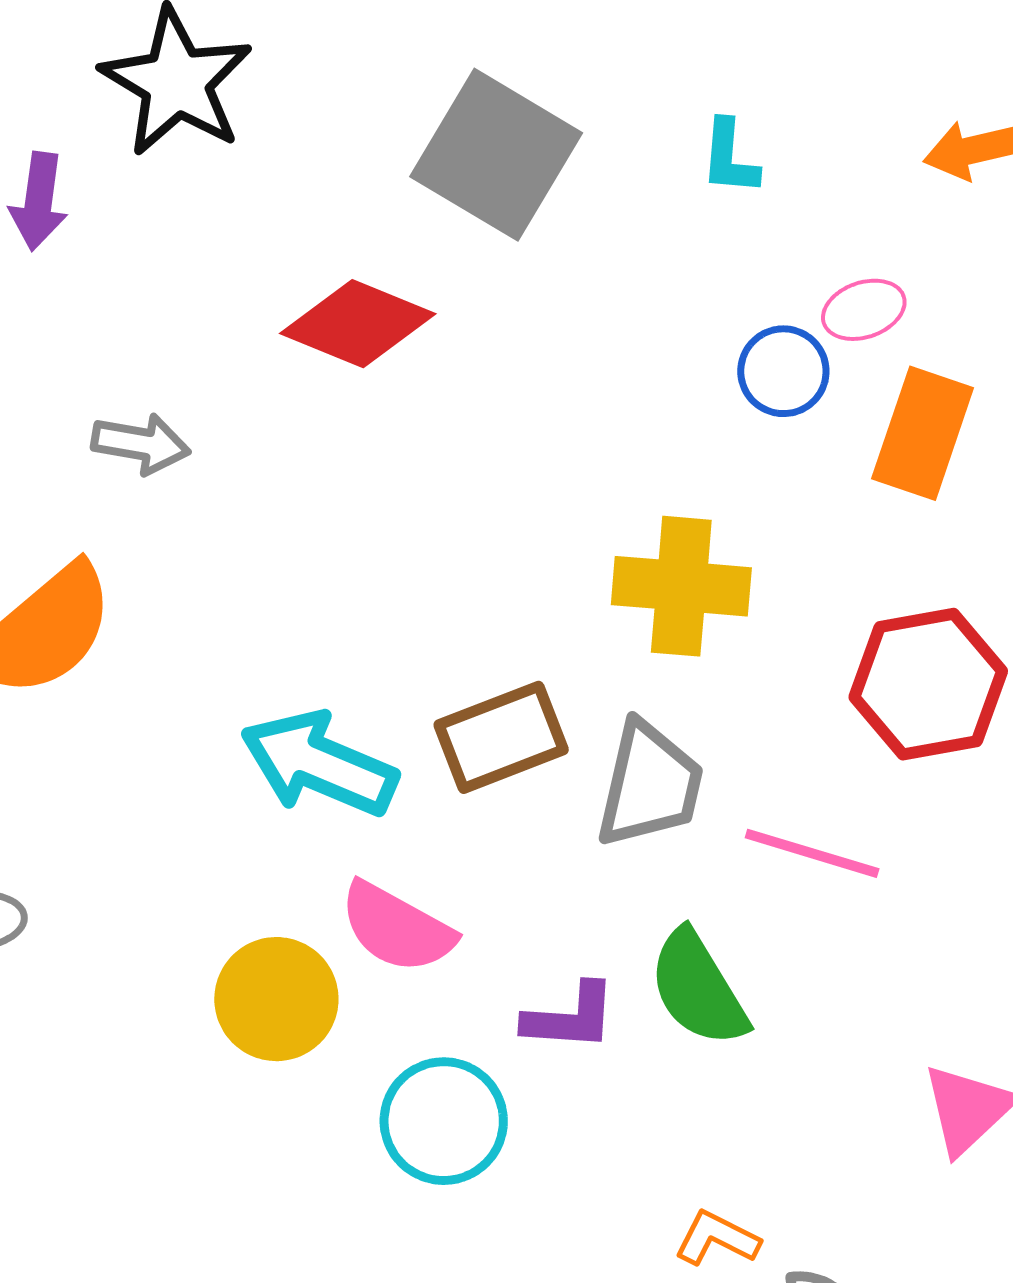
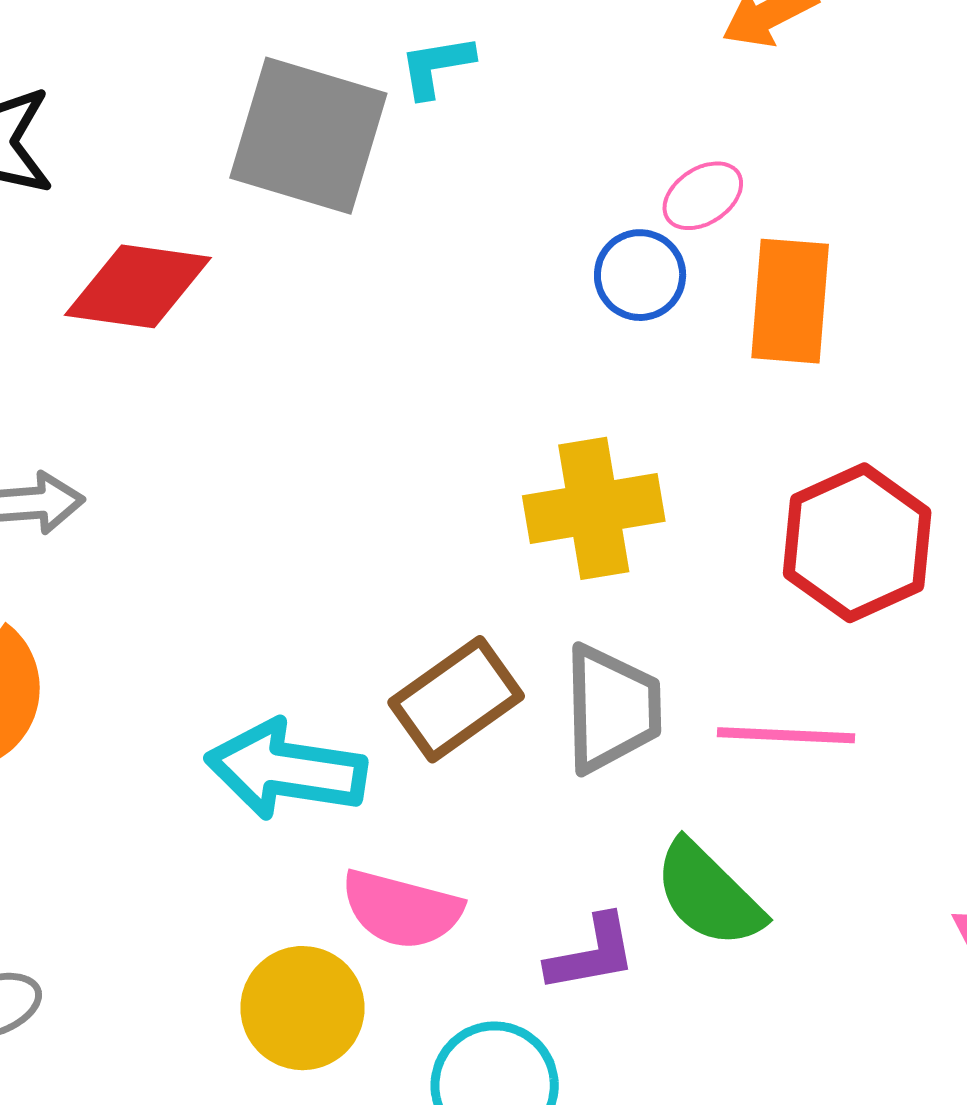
cyan L-shape: (729, 157) -> (436, 66), moved, turned 90
red diamond: (358, 324) -> (138, 286), moved

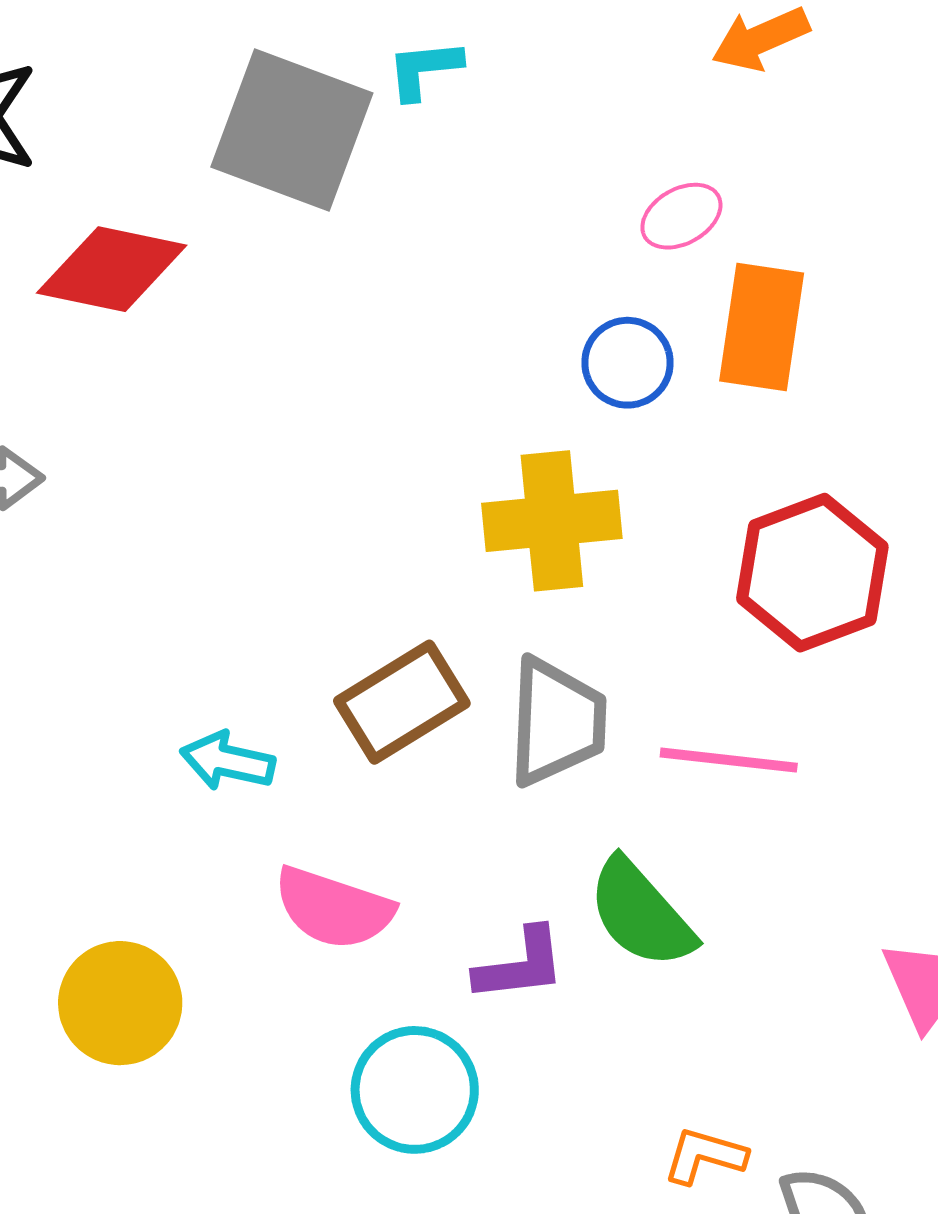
blue circle: (640, 275) -> (628, 363), moved
cyan arrow: (286, 770) -> (227, 761), size x0.6
yellow circle: (302, 1008) -> (120, 1003), moved

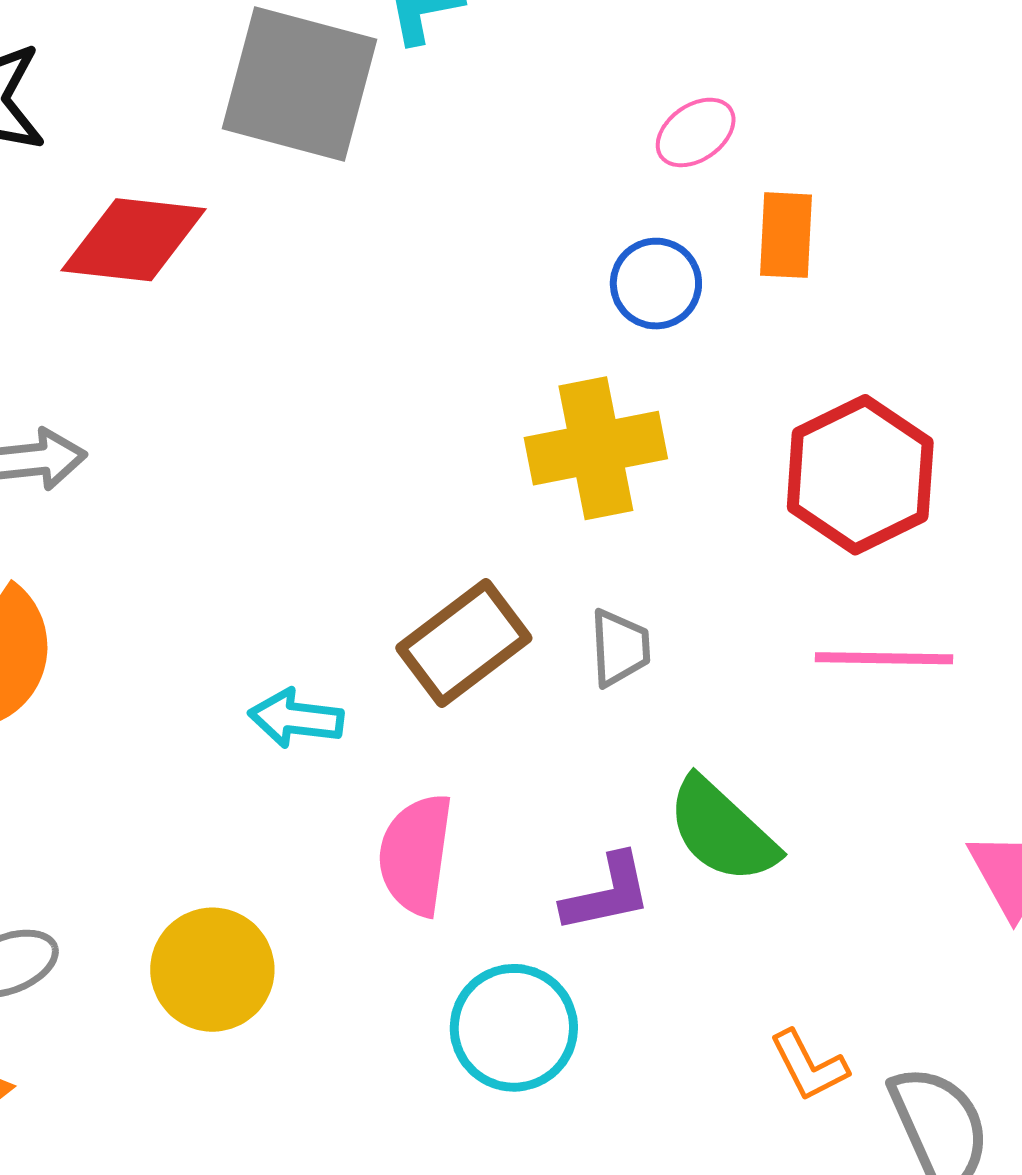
orange rectangle: (762, 327) -> (786, 235), size x0.7
gray trapezoid: (557, 722) -> (620, 648), size x0.6
pink line: (729, 760) -> (884, 658), moved
pink semicircle: (334, 908) -> (416, 855), turned 85
orange L-shape: (705, 1156) -> (809, 1066), turned -128

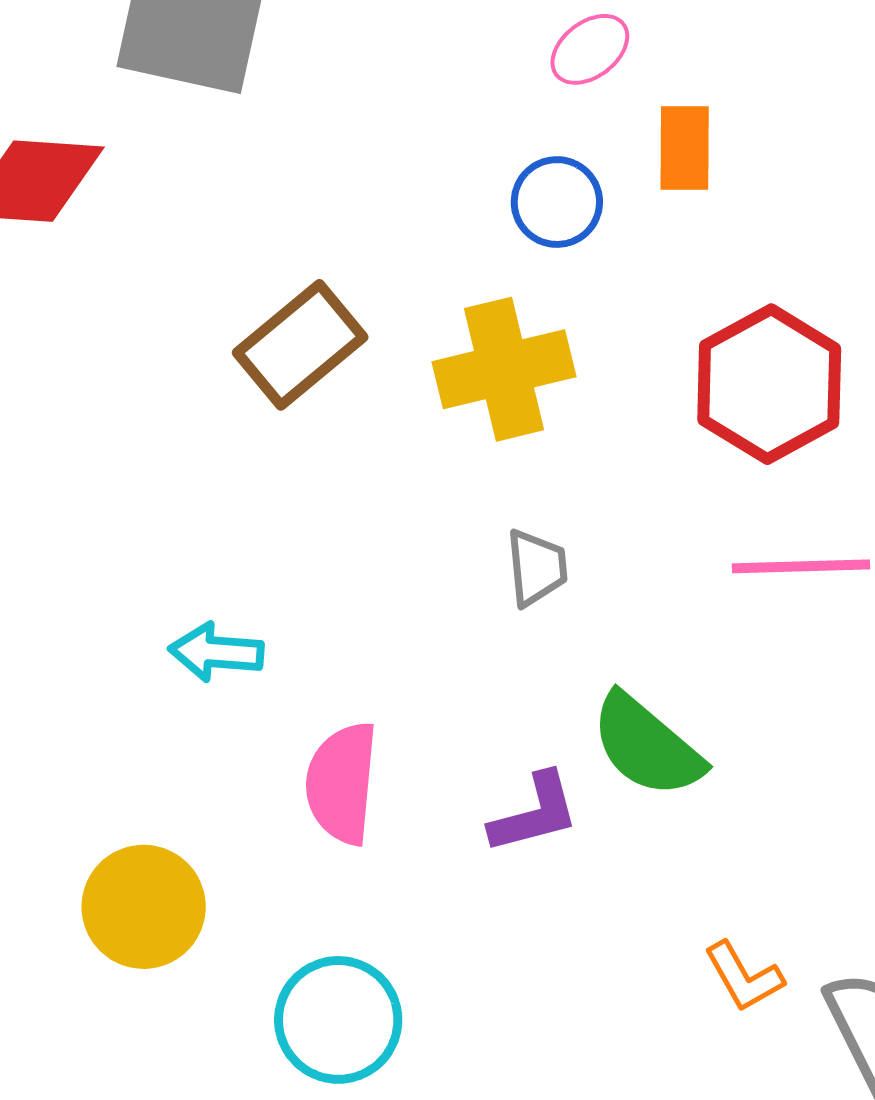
brown rectangle: (464, 643) -> (300, 345), moved
cyan circle: (514, 1028) -> (338, 1020), moved

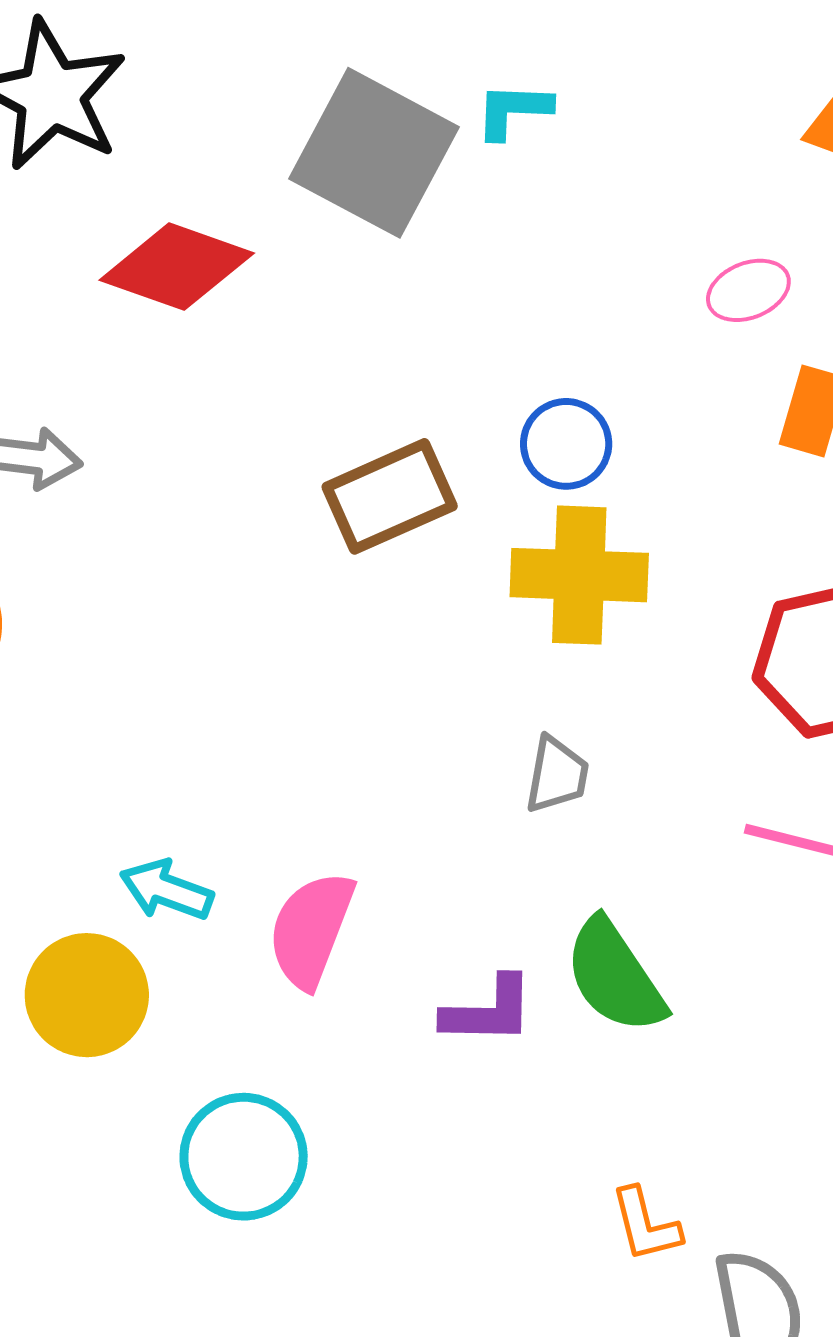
blue circle: (557, 202) -> (566, 444), moved
cyan arrow: (216, 652) -> (166, 890), moved

